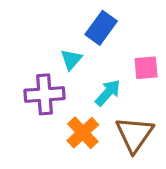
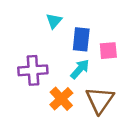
blue rectangle: (101, 28) -> (81, 39), moved, turned -30
cyan triangle: (71, 59) -> (54, 21), moved

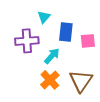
cyan arrow: (80, 69) -> (52, 56), moved
purple cross: (33, 70) -> (27, 41), moved

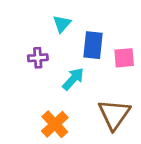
purple cross: (27, 41) -> (38, 58), size x0.6
orange cross: (50, 80) -> (55, 124), moved

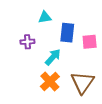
cyan triangle: (62, 24) -> (45, 17), turned 40
orange cross: (55, 124) -> (50, 81), moved

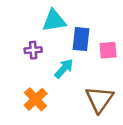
cyan triangle: (45, 17) -> (54, 21), size x1.5
orange cross: (50, 81) -> (36, 99), moved

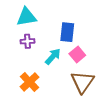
cyan triangle: (54, 21) -> (26, 17), moved
pink square: (108, 50) -> (77, 55), moved, turned -35

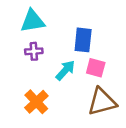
pink square: (77, 55) -> (96, 68), turned -35
brown triangle: (82, 82) -> (102, 102), turned 40

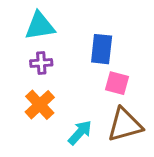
cyan arrow: (65, 70) -> (80, 133), moved
orange cross: (36, 102) -> (40, 105), moved

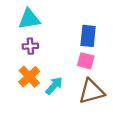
blue rectangle: (102, 49) -> (88, 36), moved
cyan arrow: (80, 133) -> (54, 86), moved

